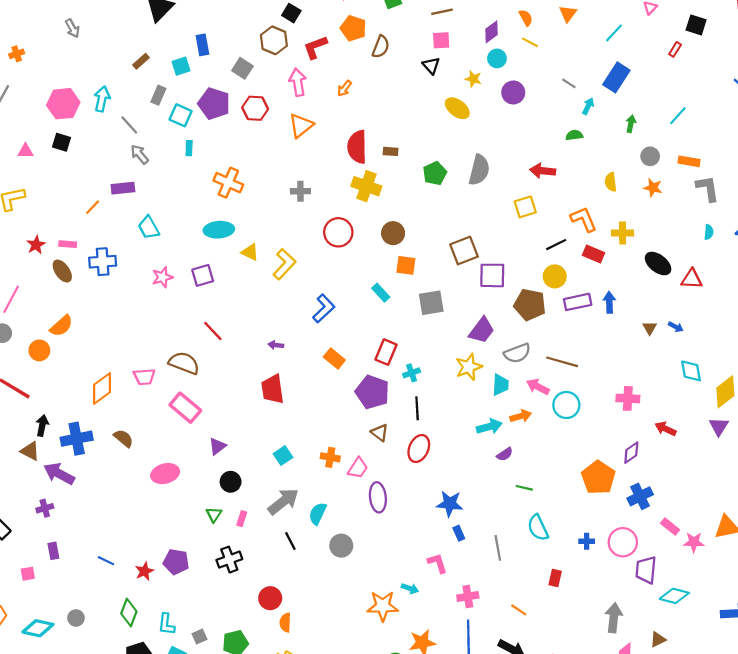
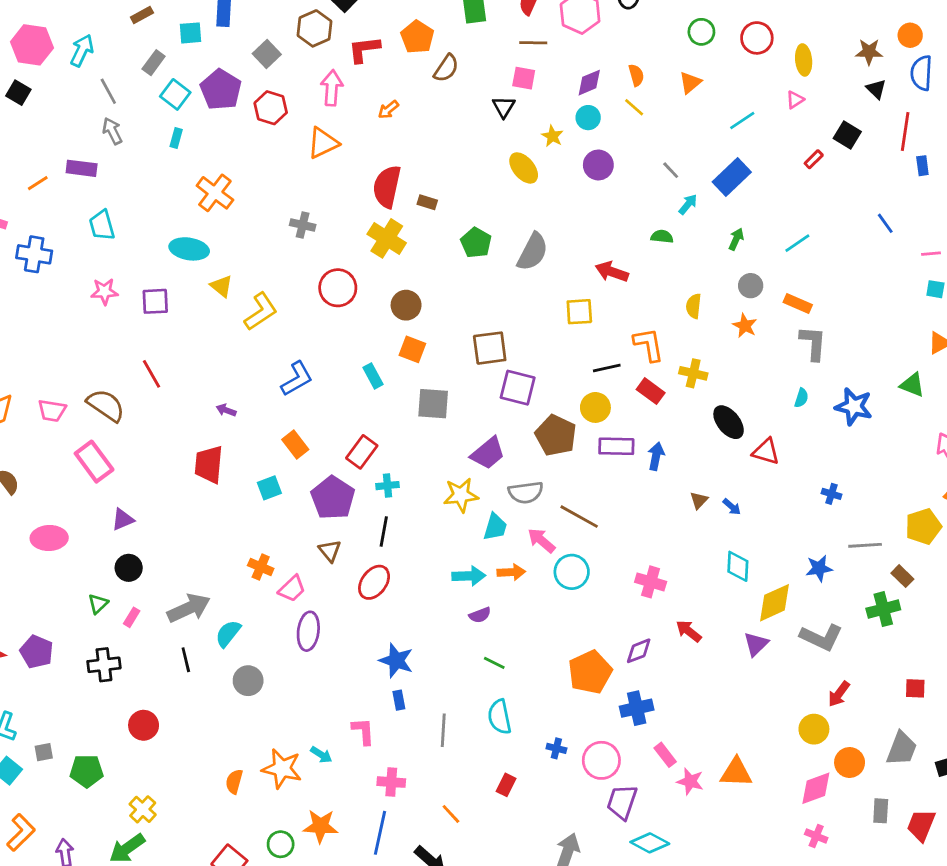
green pentagon: (435, 173) -> (476, 243), turned -30
cyan square: (283, 456) -> (269, 488), moved
orange semicircle: (285, 623) -> (234, 782), moved

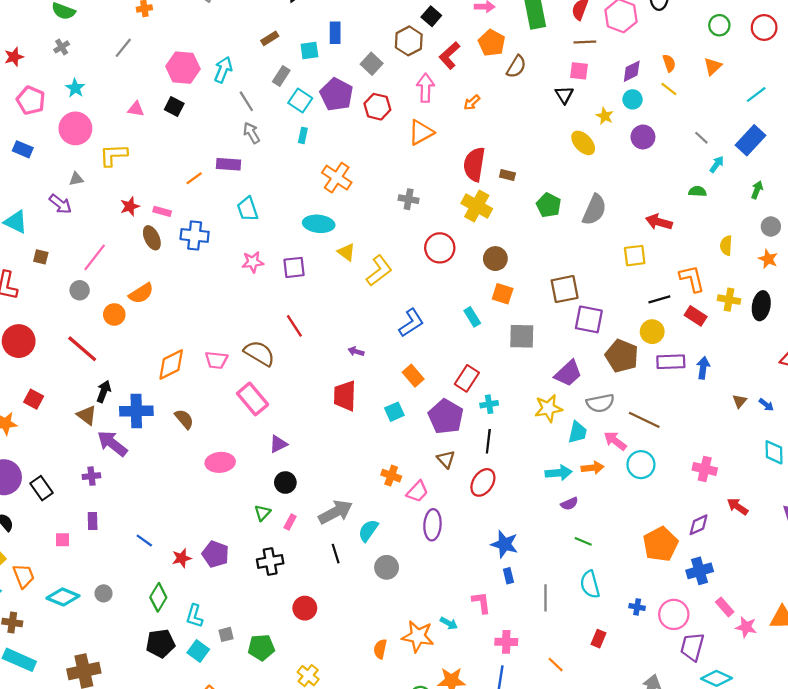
red L-shape: (364, 49) -> (450, 55), turned -32
black ellipse: (729, 422) -> (761, 306), moved, turned 52

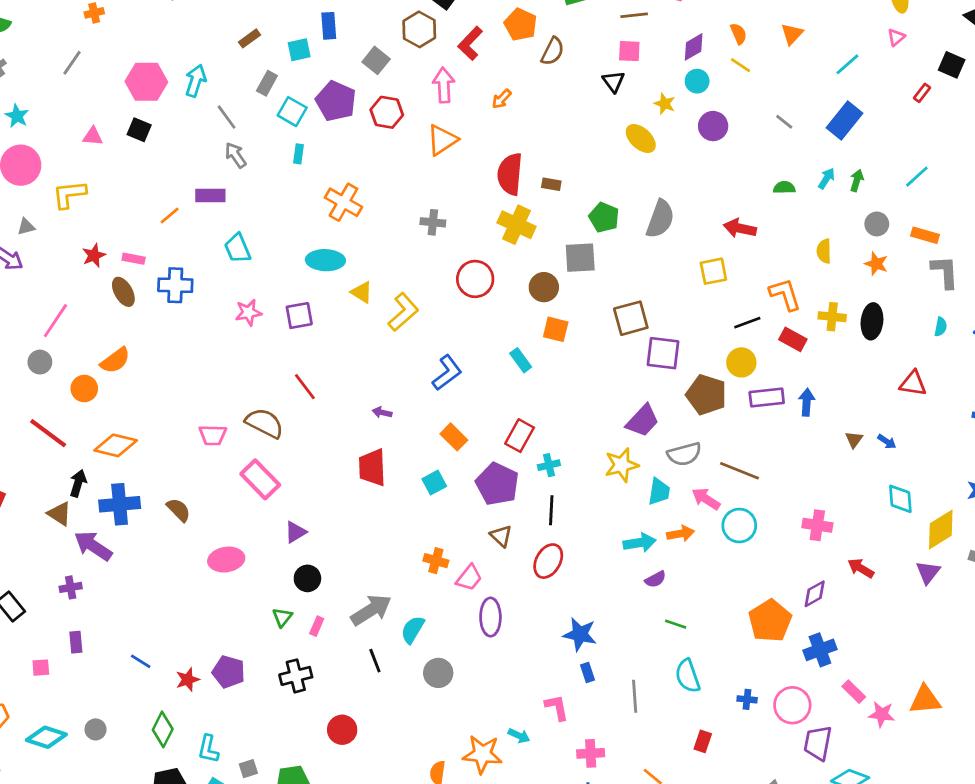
cyan arrow: (717, 164) -> (827, 178), moved
gray square: (522, 336) -> (580, 258), moved
orange diamond: (171, 364) -> (116, 445), moved, turned 44

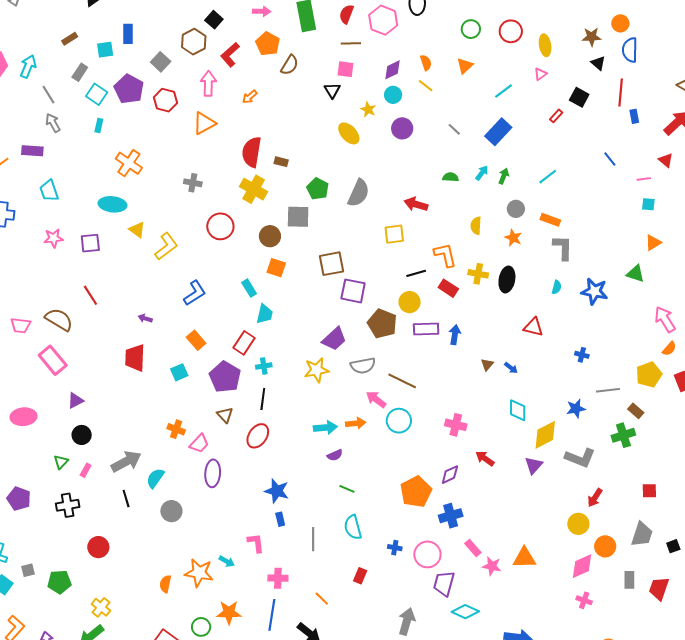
cyan trapezoid: (659, 492) -> (265, 314), moved

